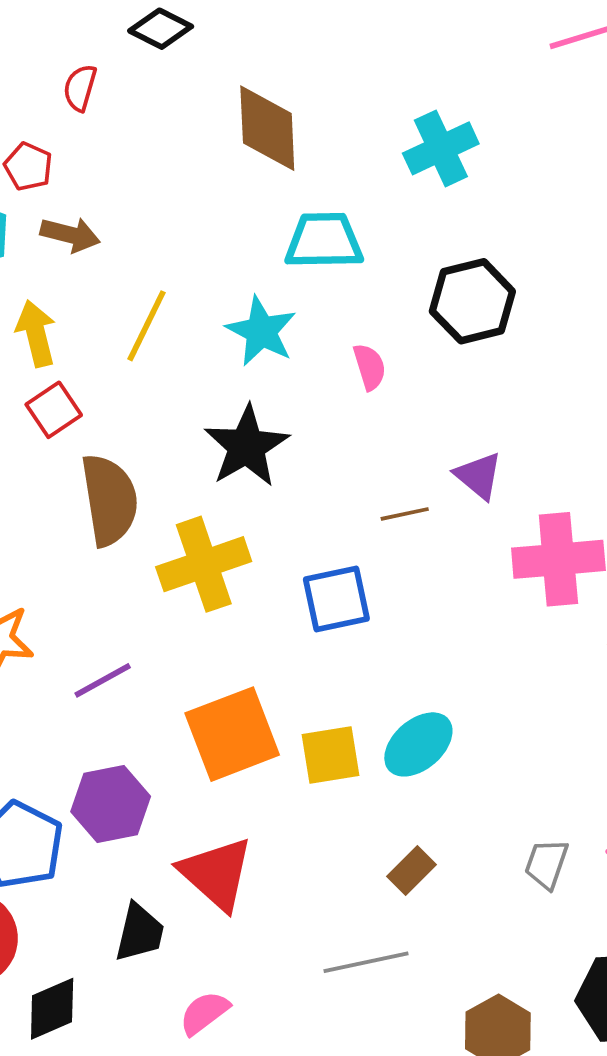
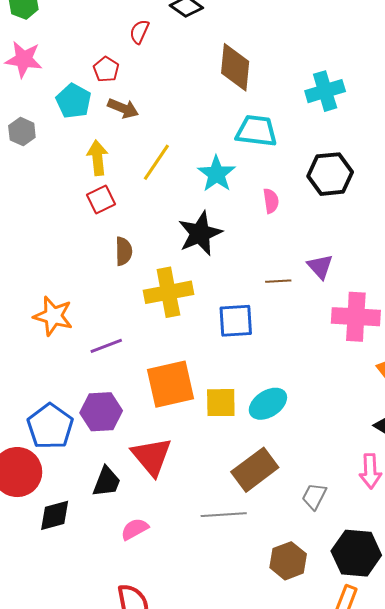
brown semicircle: (109, 500) -> (124, 251), size x0.6
gray trapezoid: (547, 864) -> (314, 496), moved
brown rectangle: (412, 871) -> (255, 470), size x1.8

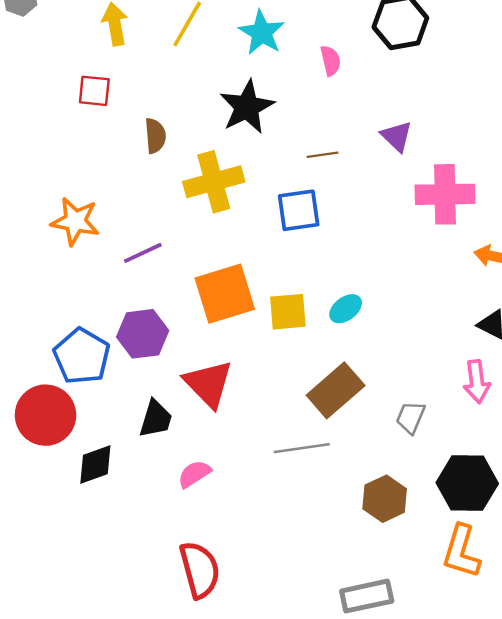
red square: (101, 199) -> (94, 91), moved, turned 36
brown line: (278, 281) -> (323, 155), moved
cyan ellipse: (268, 404) -> (346, 309), size x0.7

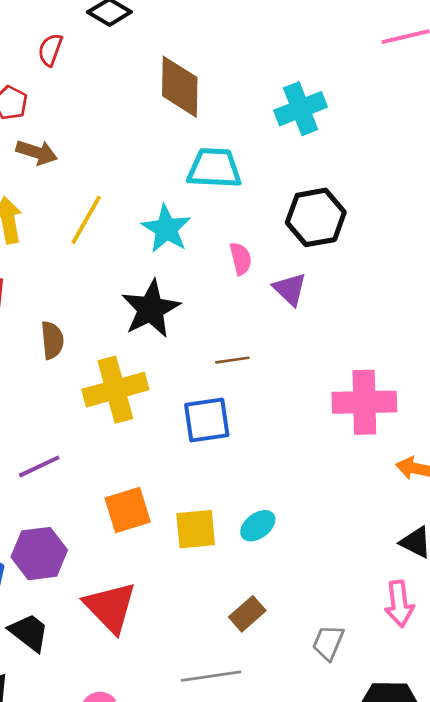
purple triangle: (397, 136) -> (290, 289), moved
orange square: (225, 294) -> (128, 510), size x0.7
brown rectangle: (336, 390) -> (247, 614), size x0.6
black trapezoid: (156, 419) -> (29, 632), moved, turned -69

